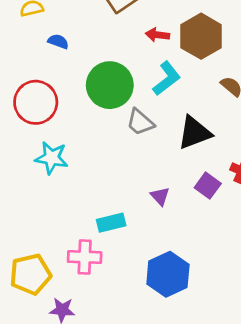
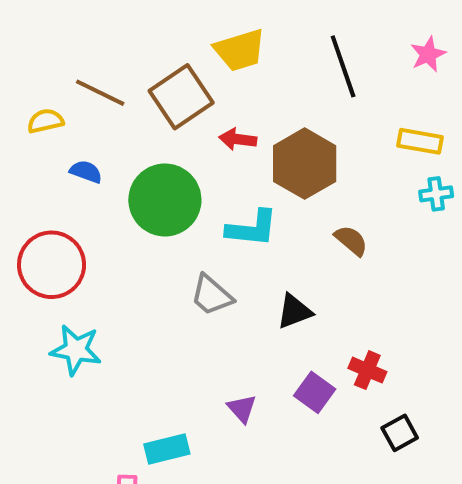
red arrow: (157, 35) -> (238, 139), moved
cyan L-shape: (167, 78) -> (252, 228), turned 44
green circle: (110, 85) -> (165, 200), moved
black triangle: (194, 133) -> (294, 311), size x0.7

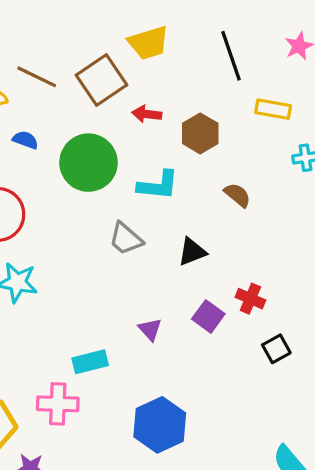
yellow rectangle: (420, 141) -> (273, 109), moved
brown hexagon: (305, 164) -> (200, 133), size x0.7

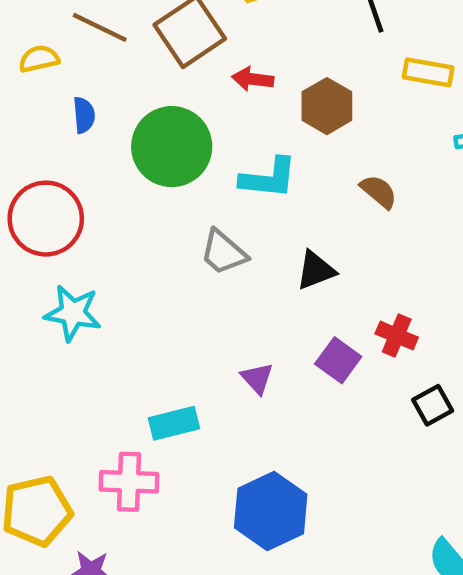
blue semicircle: (25, 140) -> (84, 115), turned 65

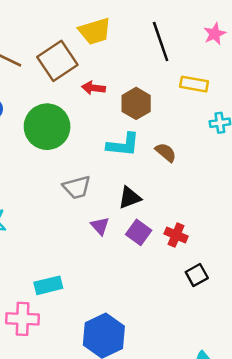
cyan L-shape: (268, 178) -> (123, 145), moved
gray trapezoid: (223, 252) -> (77, 187), turned -56
purple square: (338, 360) -> (139, 232), moved
purple triangle: (257, 378) -> (100, 226), moved

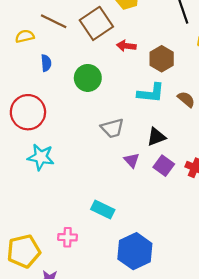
green circle: (47, 127) -> (88, 78), size x0.7
cyan rectangle: (48, 285) -> (103, 209), moved, turned 40
pink cross: (23, 319) -> (67, 237), size x0.7

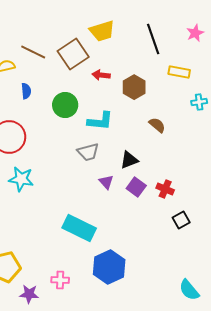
cyan L-shape: (151, 93) -> (100, 121), moved
cyan rectangle: (103, 209) -> (79, 228), size x1.5
pink cross: (67, 237) -> (60, 280), moved

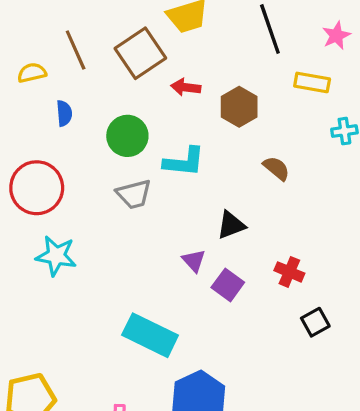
pink star: (195, 33) -> (336, 35), moved
brown line: (33, 52) -> (76, 50), turned 40
gray trapezoid: (88, 152) -> (134, 194), moved
purple square: (136, 187) -> (228, 285), moved

